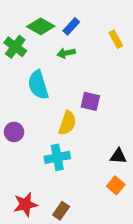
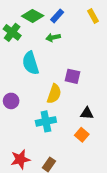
yellow rectangle: (116, 39) -> (93, 16), moved
black triangle: (118, 156) -> (87, 113), moved
orange square: (116, 185) -> (82, 135), moved

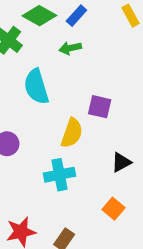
black triangle: (87, 113) -> (121, 162), turned -32
orange square: (82, 135) -> (114, 209), moved

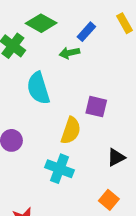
blue rectangle: (76, 16) -> (86, 32), moved
cyan cross: (59, 175) -> (60, 169), turned 32

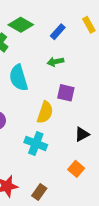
green arrow: (69, 53) -> (55, 62), moved

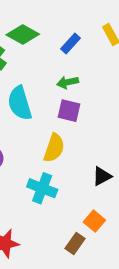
purple square: (66, 93) -> (69, 111), moved
brown rectangle: (39, 192) -> (75, 243), moved

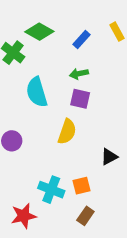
cyan cross: (42, 188) -> (51, 190), moved
orange square: (94, 221) -> (82, 186), moved, turned 36

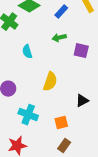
cyan semicircle: (37, 92) -> (27, 52), size x0.6
purple square: (80, 99) -> (81, 51), moved
cyan cross: (51, 190) -> (28, 115), moved

